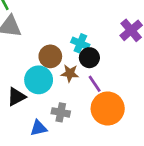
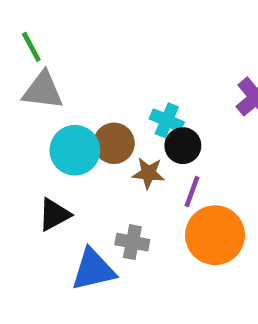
cyan circle: (39, 80) -> (75, 150), moved
purple line: (95, 84) -> (192, 192), turned 54
blue triangle: (39, 128) -> (93, 270), size x1.5

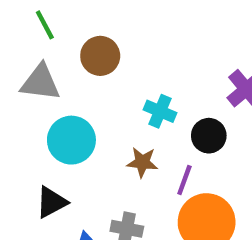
green line: (31, 47) -> (45, 25), moved
brown circle: (114, 143) -> (100, 56), moved
black circle: (183, 146) -> (209, 136), moved

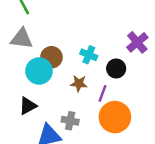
brown circle: (100, 56) -> (51, 57), moved

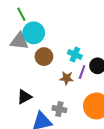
cyan circle: (39, 71) -> (34, 33), moved
purple line: (102, 93) -> (82, 72), moved

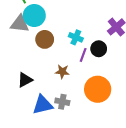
brown star: (67, 78) -> (62, 72), moved
gray cross: (59, 109) -> (62, 102), moved

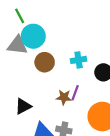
cyan cross: (76, 37) -> (79, 60), turned -32
purple line: (83, 55) -> (75, 93), moved

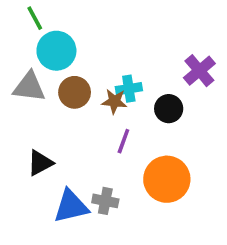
gray triangle: (17, 45) -> (29, 87), moved
brown star: (64, 97) -> (114, 101), moved

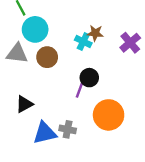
cyan cross: (129, 89) -> (83, 41), moved, turned 35
brown star: (114, 101) -> (95, 33), moved
black circle: (169, 109) -> (89, 78), moved

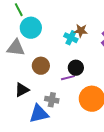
brown circle: (47, 57) -> (41, 66), moved
purple line: (80, 90) -> (68, 78), turned 56
gray cross: (68, 129) -> (52, 100), moved

